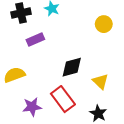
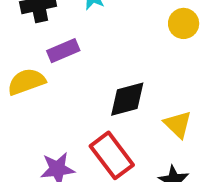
yellow semicircle: (14, 75) -> (26, 82), moved

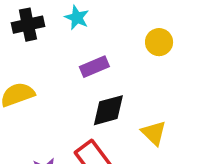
purple rectangle: (63, 51) -> (94, 67), moved

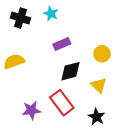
black cross: (28, 25) -> (21, 18), turned 30
yellow circle: (159, 42) -> (102, 54), moved

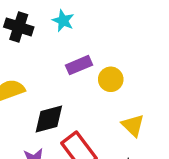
yellow circle: (102, 54) -> (111, 79), moved
black diamond: (70, 71) -> (49, 119), moved

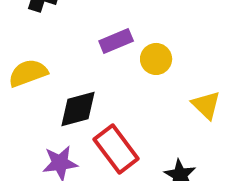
yellow triangle: (133, 125) -> (206, 105), moved

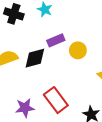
black diamond: (78, 109) -> (35, 58), moved

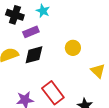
purple rectangle: (56, 40) -> (31, 32), moved

